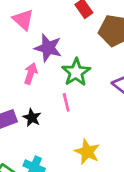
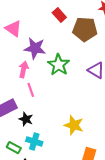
pink line: (66, 102) -> (31, 90), moved
black star: (32, 118) -> (26, 119), moved

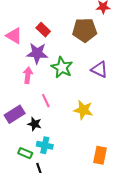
red rectangle: (59, 15) -> (43, 30), moved
pink line: (31, 90) -> (46, 101), moved
yellow star: (74, 125) -> (83, 110), moved

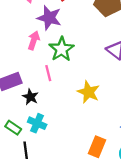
green star: (62, 67) -> (62, 49), moved

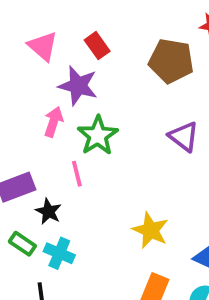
yellow star: (88, 92) -> (150, 230), moved
green rectangle: (13, 128) -> (22, 244), moved

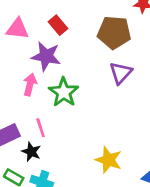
pink triangle: (43, 46) -> (18, 29), turned -30
purple triangle: (184, 137) -> (121, 73), moved, turned 40
pink line: (77, 174) -> (41, 128), moved

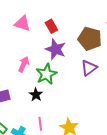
purple star: (46, 56) -> (56, 49), moved
pink line: (41, 128) -> (40, 124), moved
black star: (31, 152) -> (36, 95), moved

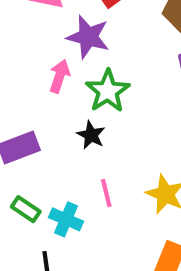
purple star: (56, 49) -> (88, 37), moved

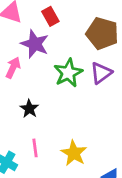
green star: (108, 91) -> (68, 73), moved

